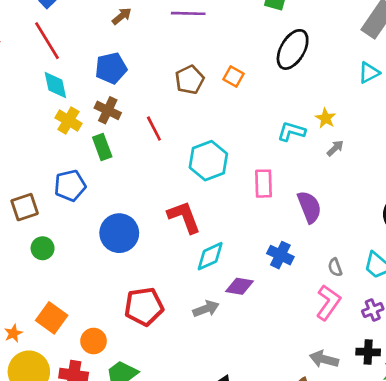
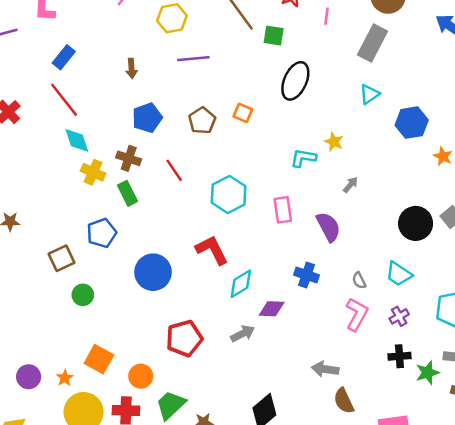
brown arrow: (122, 16) -> (131, 68), turned 132
blue pentagon: (111, 68) -> (147, 118), moved
gray arrow: (335, 148) -> (350, 185), moved
gray arrow: (324, 359) -> (325, 369), moved

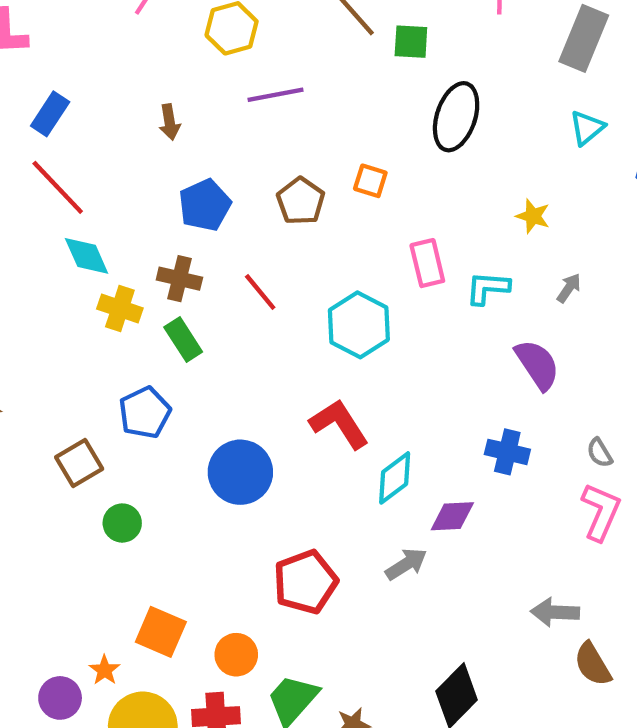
cyan L-shape: (303, 158) -> (488, 288), moved
pink rectangle: (283, 210) -> (427, 263), moved
purple circle: (29, 377) -> (60, 698), moved

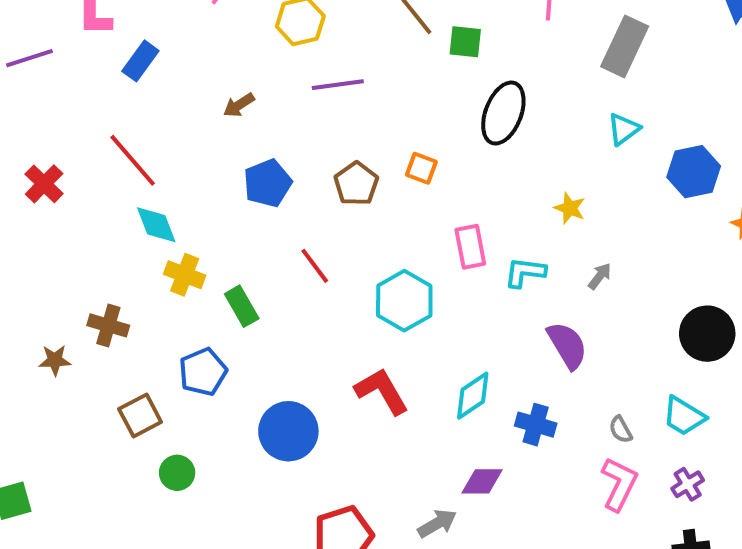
blue rectangle: (50, 114) -> (140, 61), moved
brown arrow: (170, 122) -> (239, 105), turned 64
brown cross: (179, 279) -> (108, 325), moved
cyan diamond: (395, 478) -> (473, 396), moved

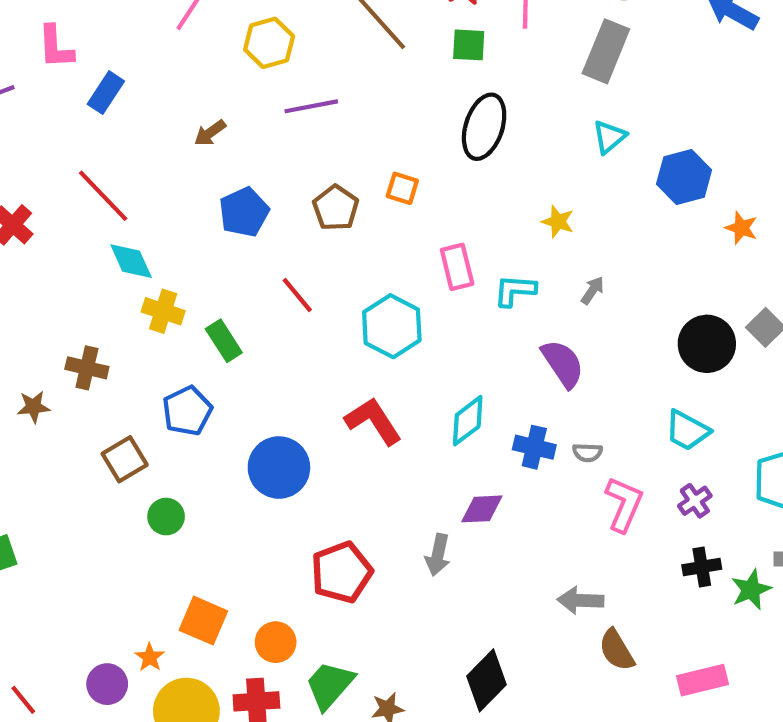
green square: (465, 42) -> (469, 45), moved
gray semicircle: (621, 430) -> (587, 453), moved, turned -56
gray arrow: (437, 523) -> (438, 555), turned 135

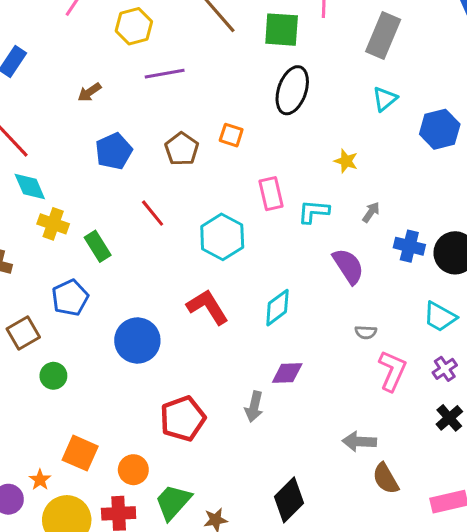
green square: (469, 45) -> (282, 30), size x1.4
blue cross: (534, 447) -> (409, 246), moved
black cross: (702, 567) -> (449, 418), turned -32

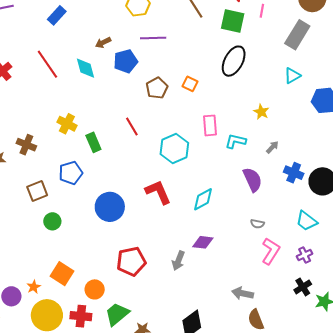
blue pentagon: (114, 151) -> (126, 61), moved
cyan diamond: (30, 186) -> (85, 68), moved

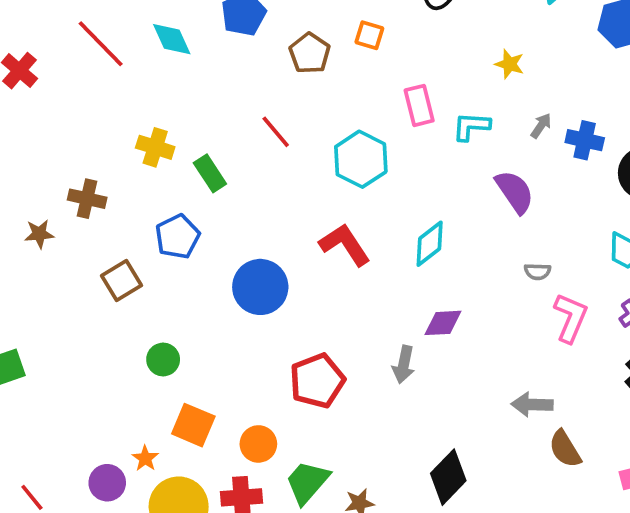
blue cross: (294, 173) -> (585, 140), moved
green circle: (52, 221) -> (163, 360), moved

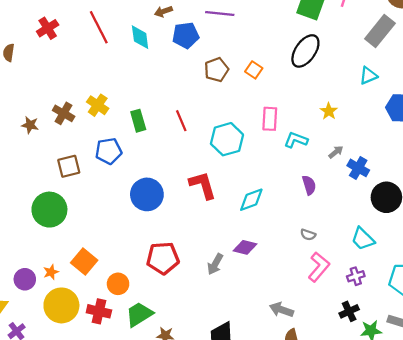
red line: (276, 132) -> (181, 121), moved
yellow cross: (155, 147) -> (98, 105), moved
purple semicircle: (515, 192) -> (309, 185), size x0.7
green circle: (163, 360) -> (49, 210), moved, size x1.8

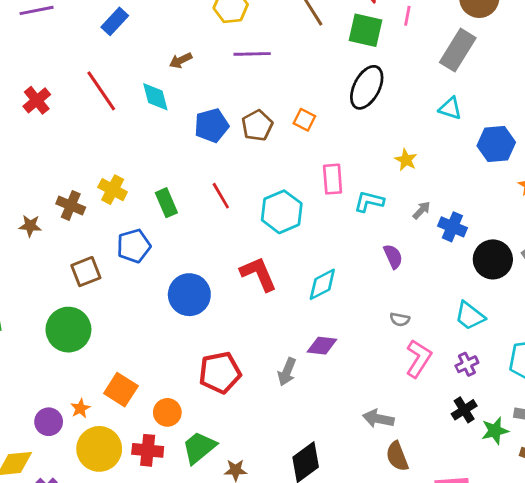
blue pentagon: (186, 35) -> (211, 126), moved
cyan triangle: (368, 76) -> (450, 108), turned 48

